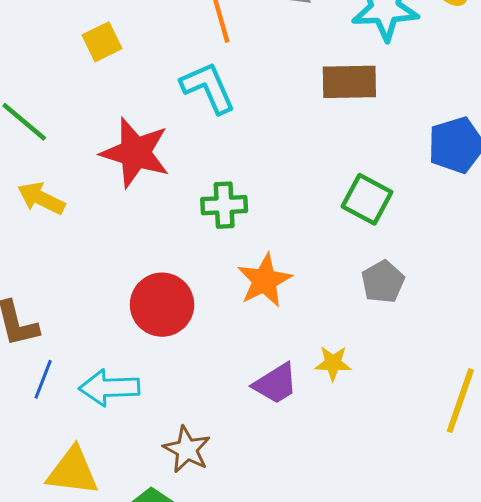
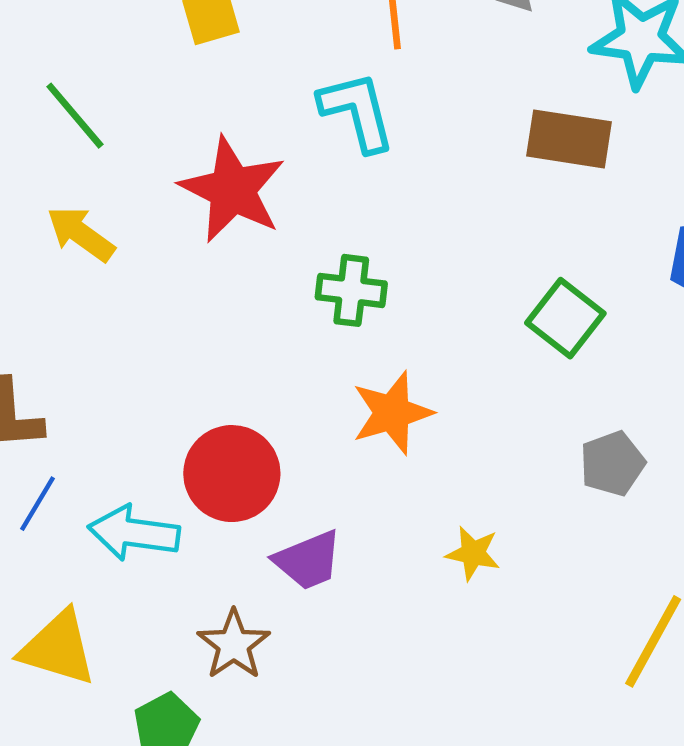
gray pentagon: (383, 282) -> (612, 463), moved
red circle: (162, 305) -> (232, 474), moved
purple trapezoid: (276, 384) -> (308, 560), moved

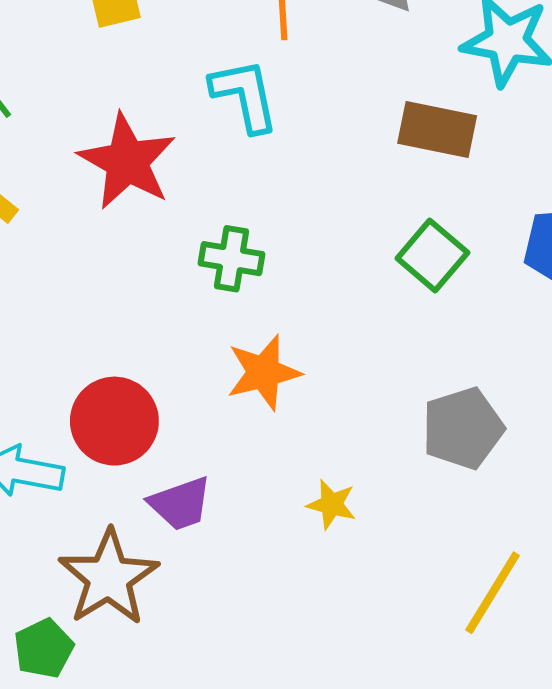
green square: (565, 318) -> (432, 256), moved
gray pentagon: (612, 463) -> (463, 428), size x1.4
brown star: (234, 645) -> (109, 578), size x1.5

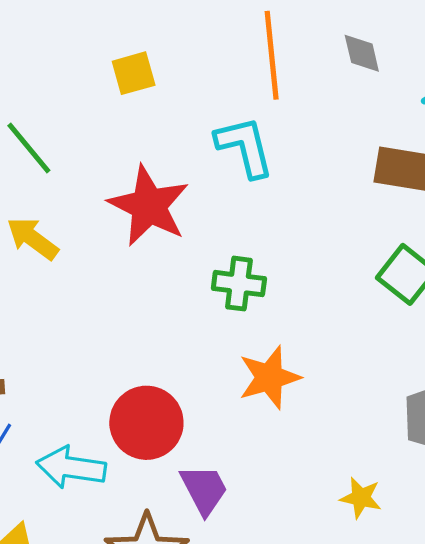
purple trapezoid: (180, 504) -> (204, 490), turned -96
yellow star: (331, 504) -> (361, 498), moved

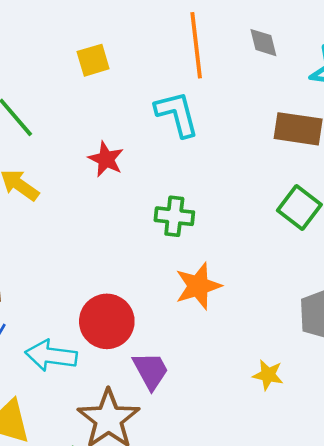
red star: (149, 206) -> (106, 159), size x0.6

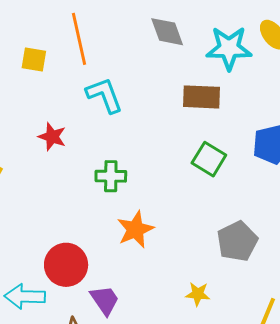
gray diamond: (263, 43) -> (167, 32), size x1.4
orange line: (196, 45) -> (79, 39), moved
yellow square: (93, 60) -> (34, 60), turned 32

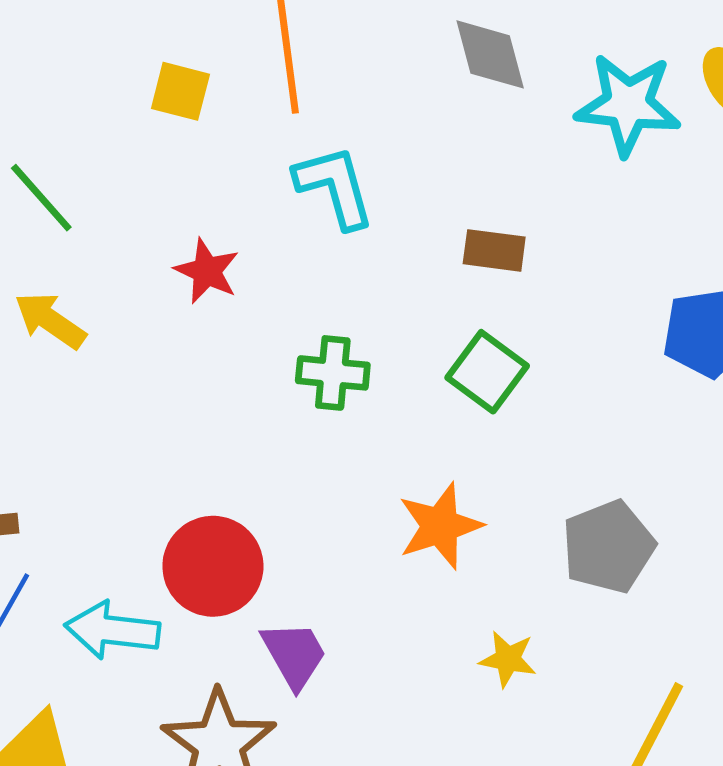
brown rectangle: (201, 97) -> (494, 250), moved, size x0.7
green square: (209, 159) -> (487, 372), moved
orange star: (135, 229) -> (440, 526), moved

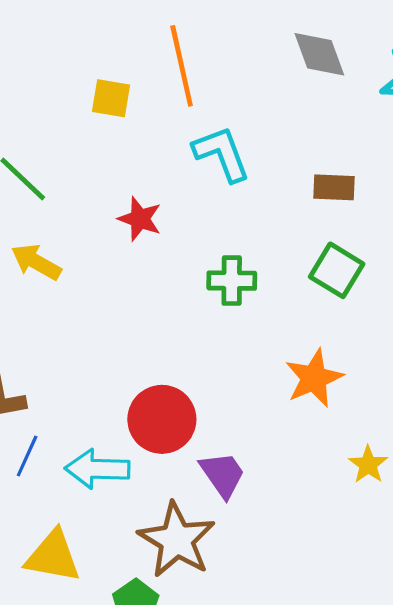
yellow star: (508, 659) -> (368, 465), turned 30

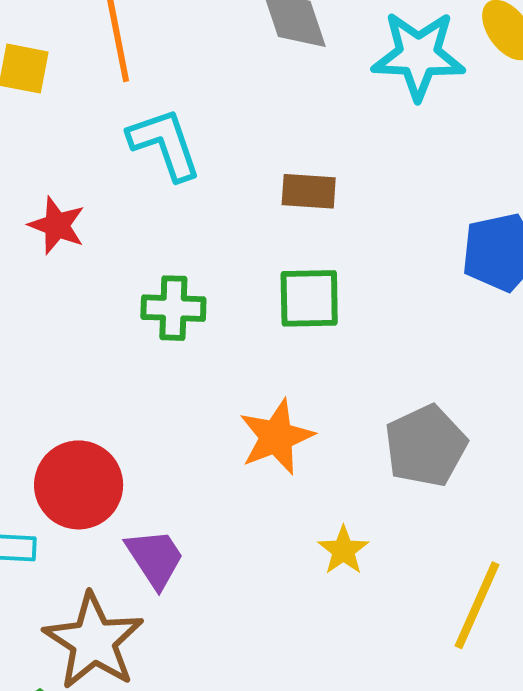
green square: (337, 270) -> (309, 298), turned -34

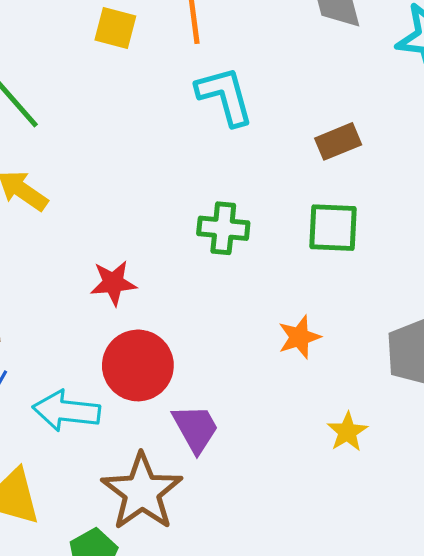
brown rectangle: (309, 191) -> (338, 141), turned -30
red star: (57, 225) -> (113, 283), moved, turned -30
orange star: (276, 437) -> (299, 337), size x0.7

